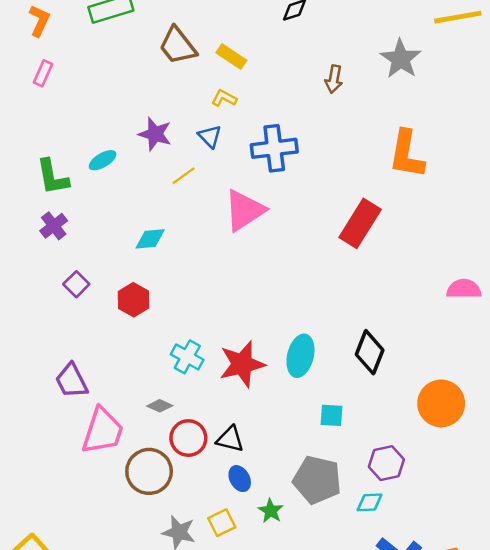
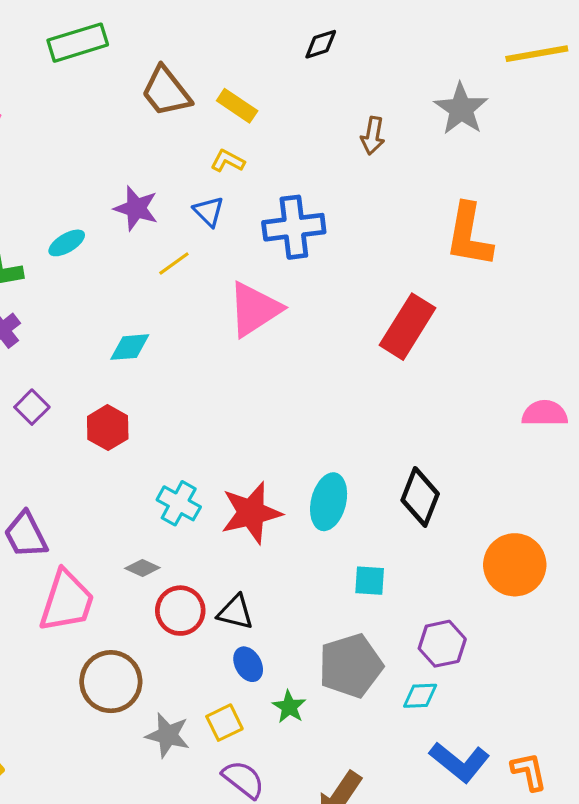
brown circle: (149, 471) -> (111, 682), moved
gray pentagon: (317, 480) -> (351, 666), turned -30

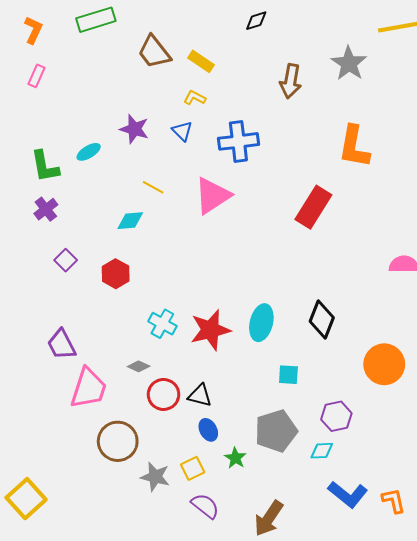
brown arrow: (373, 136) -> (291, 81), size x1.4
yellow line: (174, 263) -> (153, 187), moved, turned 65

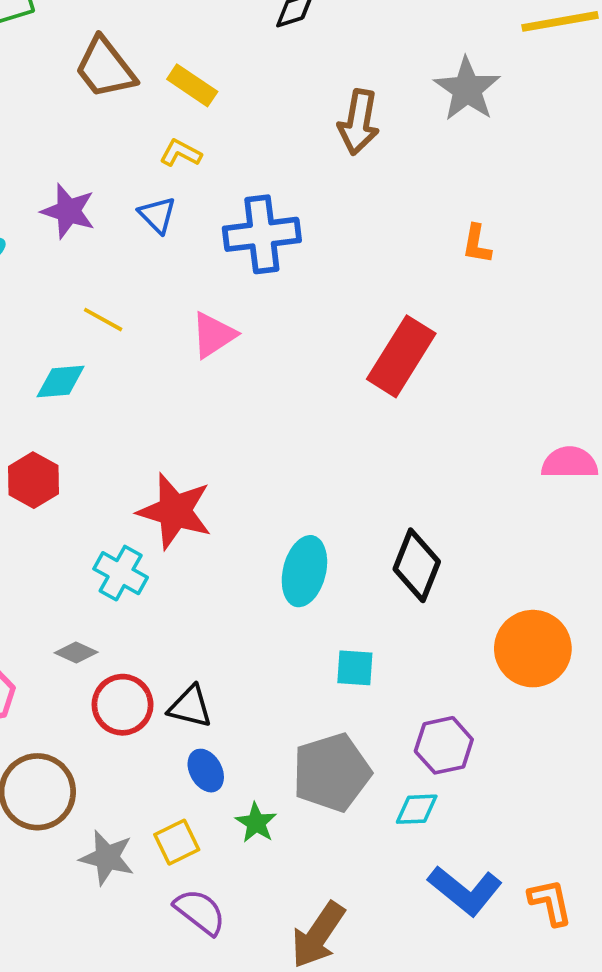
orange L-shape: (354, 147) -> (477, 244), size x0.5
pink triangle: (212, 196) -> (213, 335), size x0.7
red star: (210, 330) -> (175, 511), moved, turned 30

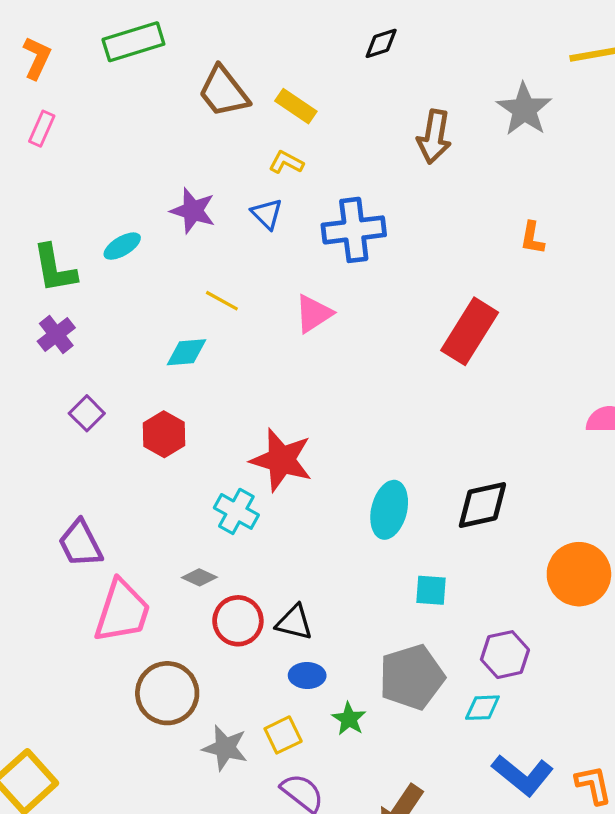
black diamond: (417, 565) -> (482, 505), turned 56
blue ellipse: (206, 771) -> (307, 675), turned -60

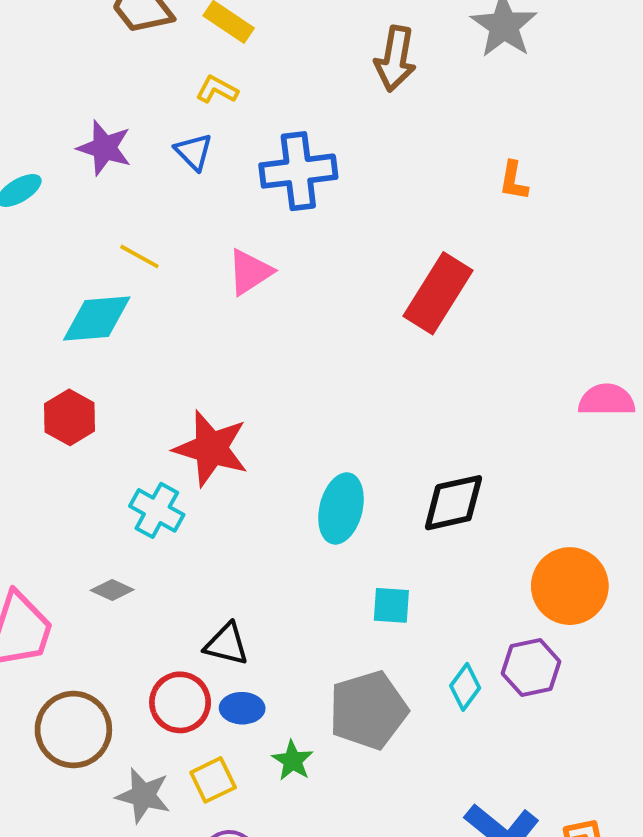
cyan diamond: (187, 352) -> (97, 318), size x1.4
red circle: (238, 621) -> (180, 702), moved
purple hexagon: (505, 655) -> (531, 667), moved
cyan diamond: (482, 708) -> (465, 687), moved, turned -51

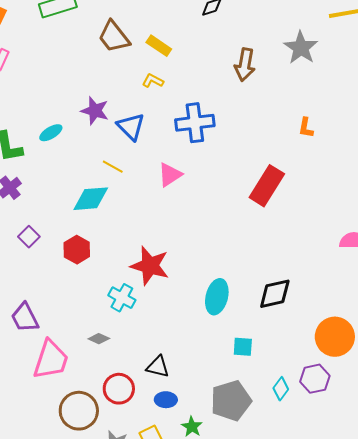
blue triangle: (194, 152) -> (131, 127), moved, size x1.4
red circle: (180, 702) -> (119, 389), moved

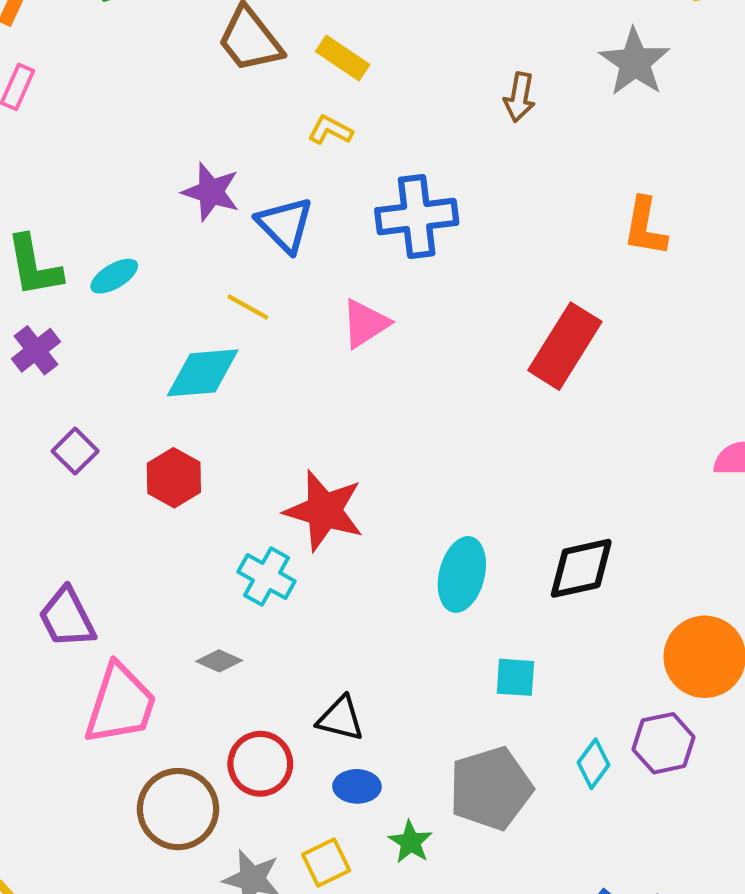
brown arrow: (245, 65) -> (520, 97), size x0.7
orange L-shape: (306, 128) -> (645, 227), size x1.4
cyan ellipse: (51, 133) -> (114, 276), moved

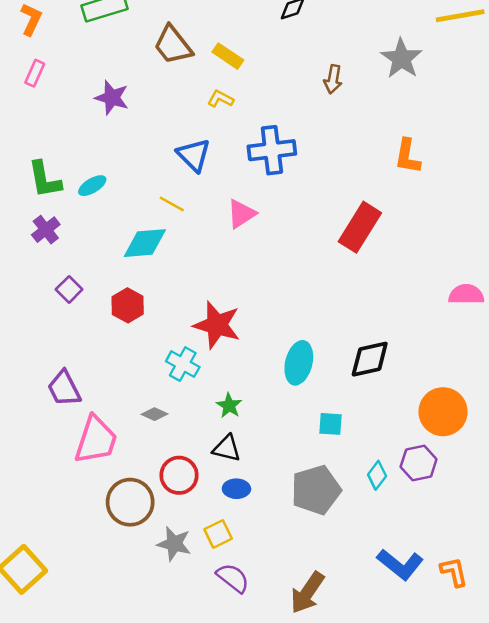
purple star: (211, 192) -> (112, 98), moved
green star: (410, 842) -> (229, 406), moved

